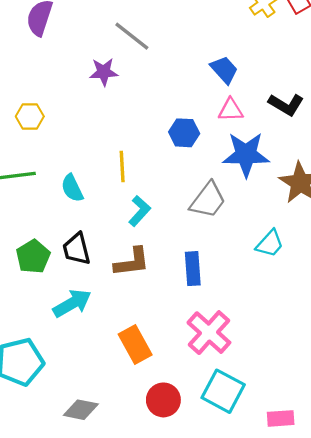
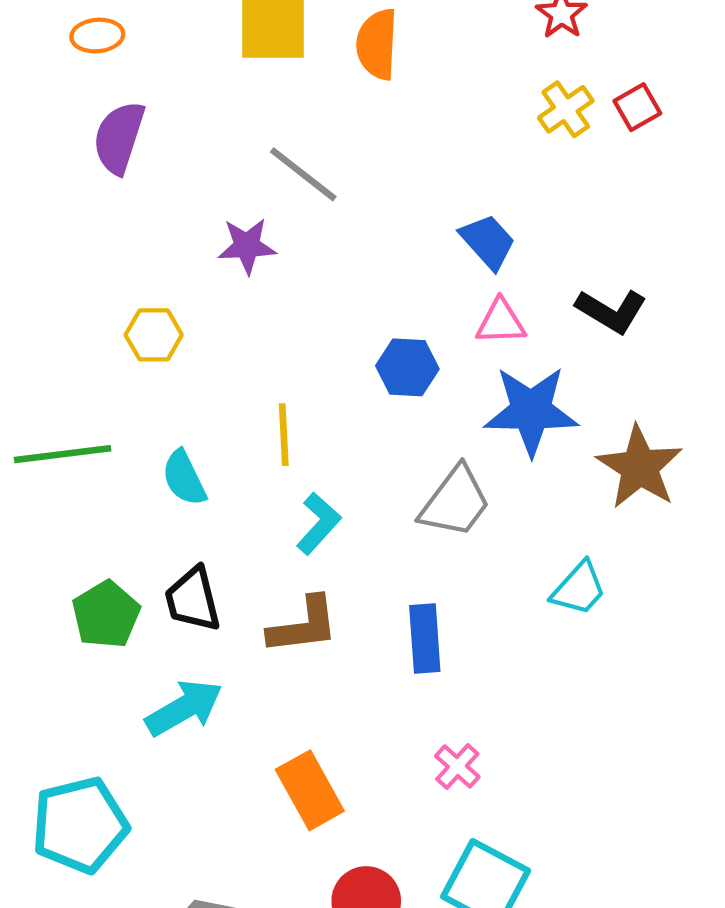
yellow hexagon: (30, 116) -> (154, 335), moved
pink cross: (209, 333) -> (457, 766), size x0.5

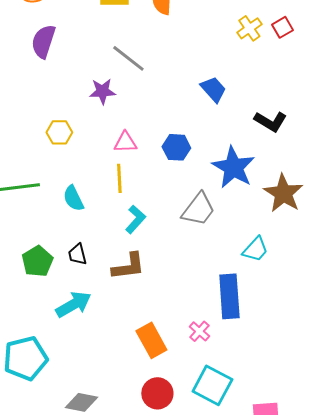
pink triangle: (501, 322) -> (125, 142), moved
blue star: (531, 411) -> (233, 167), turned 30
black trapezoid: (193, 599) -> (77, 254), size x0.7
blue rectangle: (425, 638) -> (229, 296), moved, size x1.4
orange rectangle: (310, 790) -> (151, 340), moved

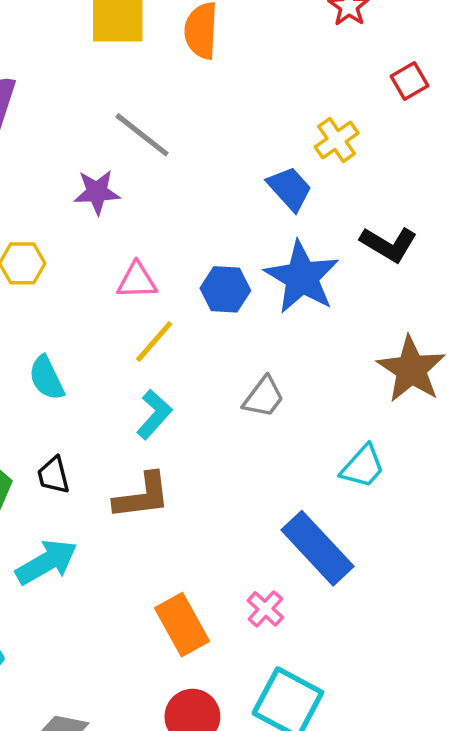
yellow cross: (249, 28) -> (337, 140), moved
blue star: (233, 167) -> (302, 277), moved
yellow line: (119, 178) -> (154, 341), moved, turned 44
gray trapezoid: (198, 209) -> (264, 397), size x0.7
blue rectangle: (229, 296) -> (317, 548), turned -39

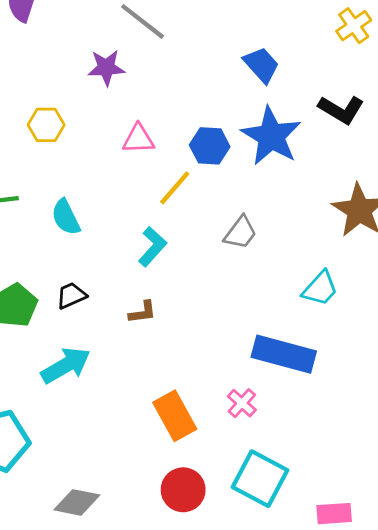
yellow cross: (337, 140) -> (354, 26), moved
yellow line: (154, 341) -> (175, 188), moved
black trapezoid: (53, 475) -> (71, 295), turned 80
brown L-shape: (142, 496) -> (143, 312), size x0.6
blue rectangle: (317, 548) -> (284, 354), turned -32

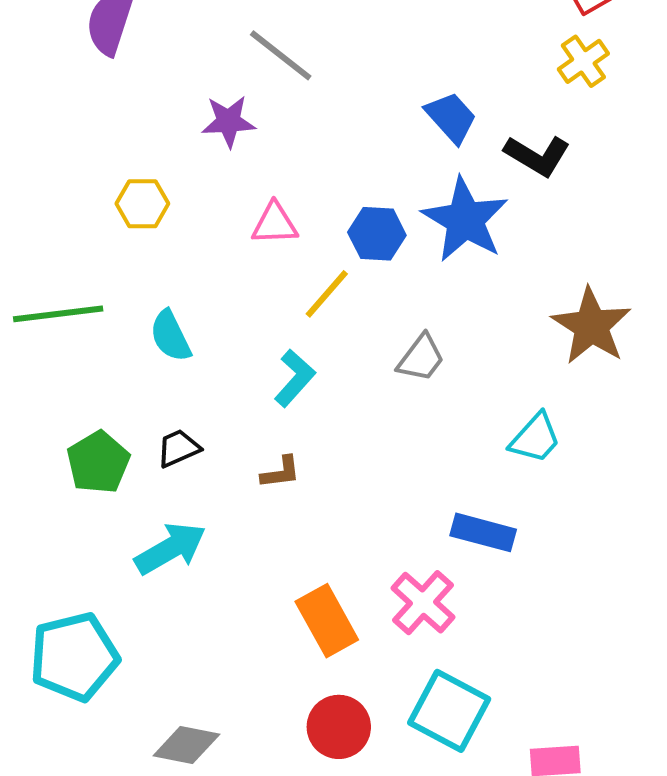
black L-shape: (341, 110) -> (537, 156), moved
blue rectangle: (284, 354) -> (483, 532), size x0.7
pink cross: (242, 403) -> (423, 603), size x1.5

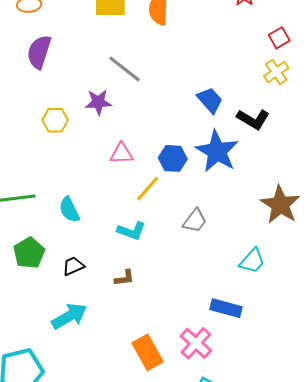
yellow hexagon: (142, 204) -> (55, 120), moved
cyan L-shape: (295, 378) -> (132, 231), turned 68
green pentagon: (98, 462) -> (29, 253), moved

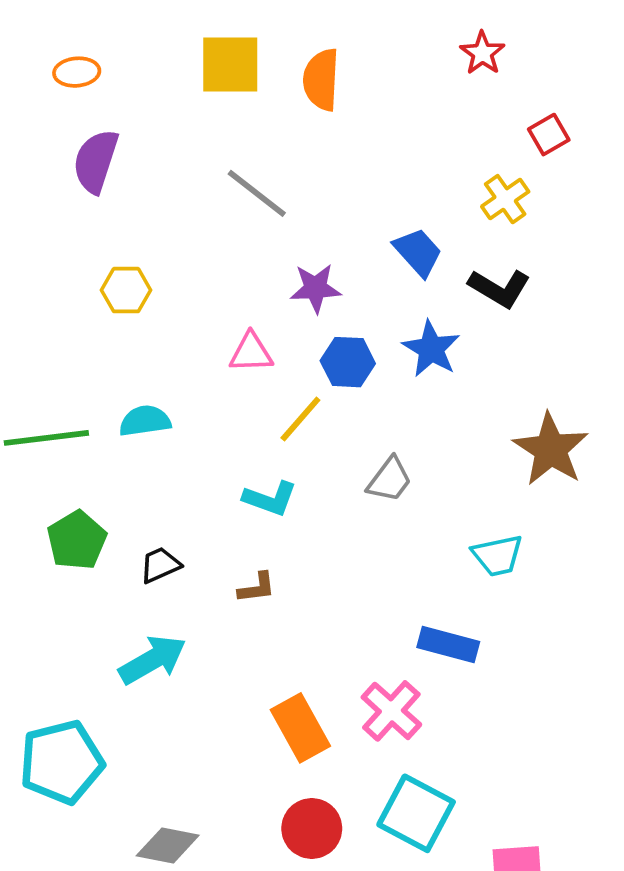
yellow cross: (276, 72) -> (505, 199), moved
purple star: (98, 102) -> (316, 288), moved
blue star: (217, 151) -> (431, 349), size x0.7
cyan semicircle: (69, 210) -> (145, 421), moved, turned 108
cyan trapezoid: (252, 261) -> (498, 555), turned 36

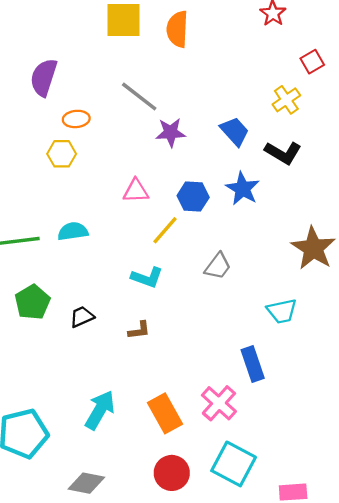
orange ellipse: (77, 72) -> (76, 119), moved
purple star: (316, 288) -> (171, 132), moved
blue rectangle: (448, 645) -> (253, 364), turned 56
cyan arrow: (153, 660) -> (100, 410), moved, turned -30

